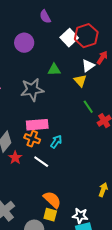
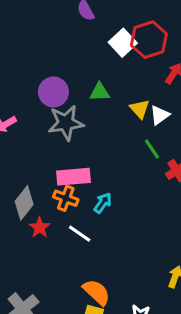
purple circle: (24, 43) -> (53, 92), moved
white triangle: (88, 66) -> (160, 115), moved

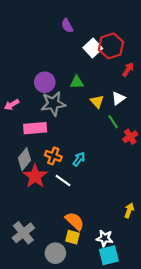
yellow triangle: (140, 109) -> (97, 101), moved
pink rectangle: (73, 177) -> (35, 128), moved
red star: (40, 228) -> (35, 176), size x1.6

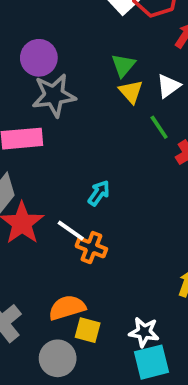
green triangle: (77, 82) -> (123, 65), moved, turned -48
orange cross: (53, 156) -> (91, 247), moved
orange semicircle: (75, 221) -> (67, 308), moved, turned -60

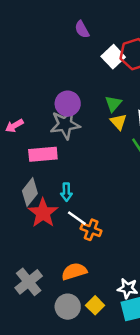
purple circle: (39, 58) -> (68, 104), moved
cyan arrow: (99, 193) -> (66, 192), moved, turned 144
yellow square: (88, 330) -> (95, 305), moved, turned 30

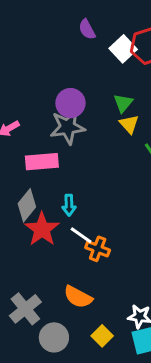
purple semicircle: (82, 29) -> (87, 29), moved
orange semicircle: (74, 271) -> (78, 297), turned -135
gray circle: (68, 307) -> (54, 337), moved

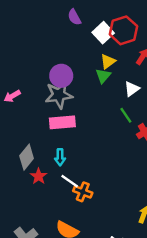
yellow triangle: (129, 124) -> (108, 61), moved, turned 35
pink rectangle: (42, 162) -> (62, 122), moved
red star: (42, 229) -> (39, 176), size x0.6

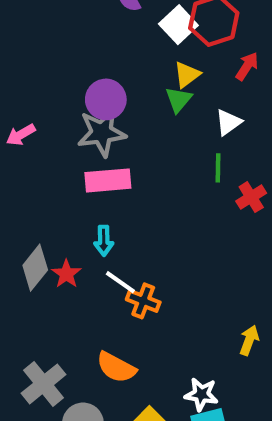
green line: (126, 115) -> (218, 168), turned 35
gray diamond: (27, 157) -> (35, 268), moved

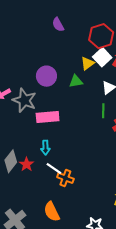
white square: (178, 25) -> (102, 57), moved
green triangle: (178, 99) -> (76, 81), moved, turned 40
gray star: (102, 133) -> (24, 100), moved, turned 30
orange semicircle: (116, 367) -> (52, 212), turned 36

